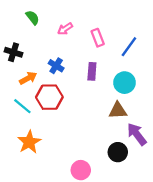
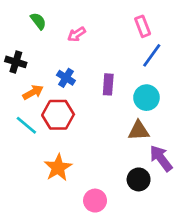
pink rectangle: (98, 38) -> (143, 26), moved
orange star: (29, 142) -> (58, 168), moved

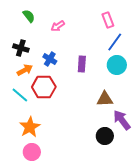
black cross: (16, 62) -> (21, 48), moved
cyan circle: (146, 98) -> (117, 65), moved
orange star: (58, 168) -> (30, 127), moved
pink circle: (95, 201) -> (32, 152), moved

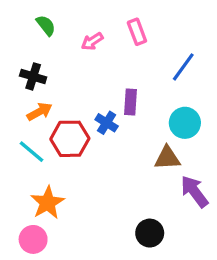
pink rectangle: (108, 20) -> (137, 32), moved
blue cross: (50, 59) -> (107, 123), moved
cyan circle: (117, 65) -> (185, 123), moved
black circle: (105, 136) -> (150, 233), moved
pink circle: (32, 152) -> (33, 239), moved

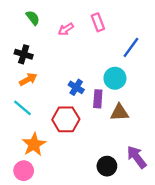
purple rectangle: (131, 102) -> (98, 99), moved
cyan circle: (185, 123) -> (115, 78), moved
red hexagon: (70, 139) -> (66, 119), moved
purple arrow: (194, 191) -> (137, 157), moved

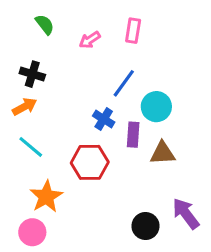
pink rectangle: (98, 22) -> (133, 31), turned 30
blue line: (131, 47) -> (124, 83), moved
orange arrow: (28, 79) -> (25, 107), moved

